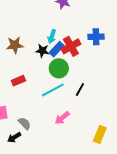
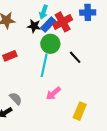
black line: (80, 89) -> (75, 57), moved, turned -72
cyan line: (53, 90) -> (44, 65), turned -50
yellow rectangle: (100, 135) -> (80, 111), moved

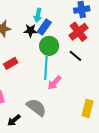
red cross: (63, 22) -> (79, 32), moved
pink arrow: (53, 93) -> (54, 83), moved
gray semicircle: (16, 99) -> (36, 107), moved, size x1.5

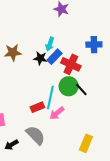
red cross: (79, 32) -> (71, 64), moved, turned -36
green circle: (49, 46) -> (69, 86), moved
red rectangle: (11, 63) -> (37, 107), moved

